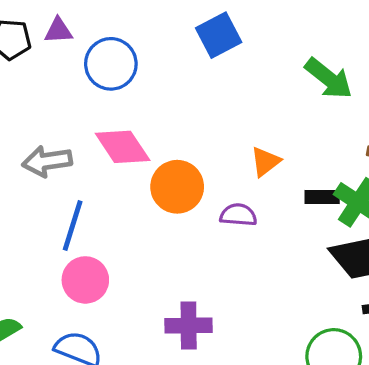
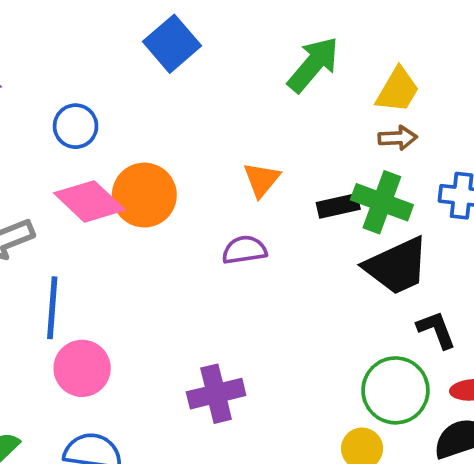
blue circle: (111, 64) -> (76, 126), moved, size x0.7
green arrow: (329, 78) -> (313, 65), turned -75
orange circle: (177, 187) -> (144, 195), moved

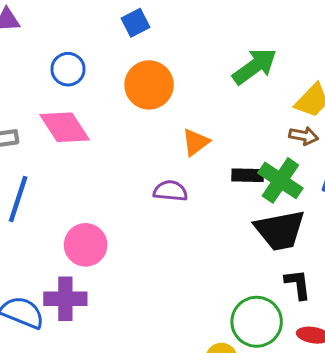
blue square: (172, 44) -> (135, 23), moved, size x0.7
orange circle: (144, 195) -> (149, 85), moved
pink circle: (82, 368) -> (86, 245), moved
purple cross: (216, 394) -> (65, 299), moved

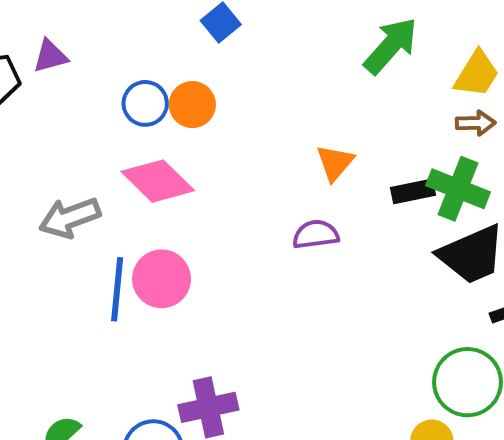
orange circle: (149, 85) -> (192, 105), moved, size x0.7
pink circle: (86, 245) -> (162, 279), moved

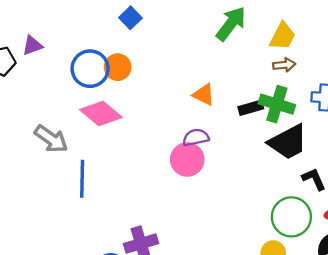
blue circle: (145, 103) -> (90, 69), size x1.4
orange triangle: (335, 163) -> (204, 95), turned -40
gray arrow: (70, 218) -> (51, 139), turned -120
pink circle: (162, 279) -> (187, 159), moved

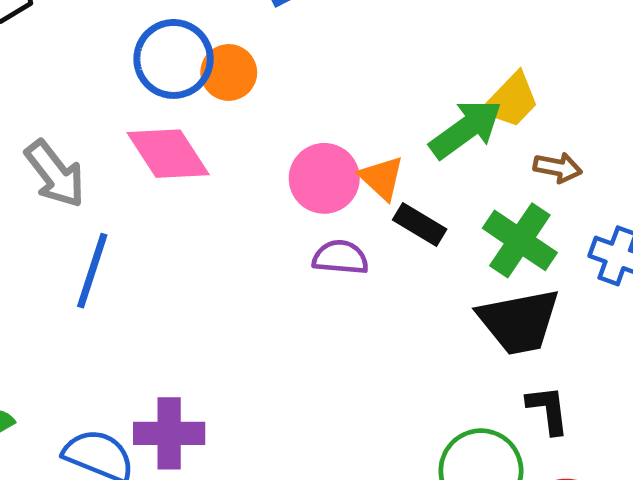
green arrow: (231, 24) -> (466, 129), moved
yellow trapezoid: (283, 36) -> (511, 100), moved
black rectangle: (251, 108) -> (420, 225), moved, turned 30
pink circle: (187, 159) -> (324, 178), moved

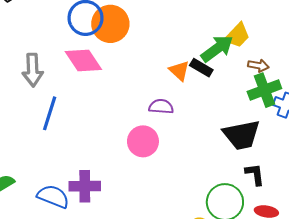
orange circle: (229, 72) -> (110, 24), size x1.5
gray arrow: (55, 174) -> (33, 70), turned 36
pink circle: (324, 178) -> (143, 141), moved
black rectangle: (420, 225) -> (201, 68), moved
green cross: (520, 240) -> (264, 90), moved, turned 36

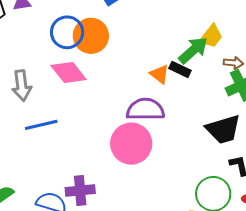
purple semicircle: (161, 107) -> (145, 109), size x1.6
blue line: (50, 113) -> (41, 125), turned 64
pink circle: (143, 141) -> (131, 144), size x1.4

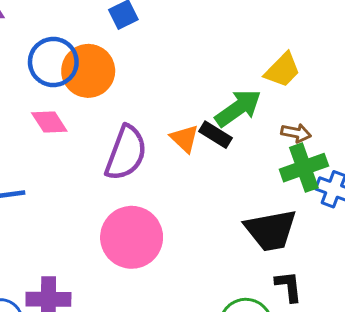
yellow trapezoid: (211, 36) -> (282, 70), moved
pink diamond: (69, 72) -> (49, 122), size x0.7
purple semicircle: (145, 109) -> (126, 153), moved, turned 105

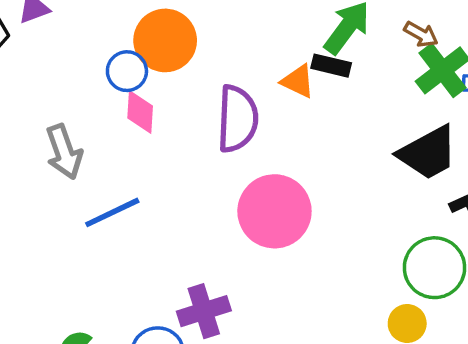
blue circle: (53, 62) -> (127, 71), moved, size x0.7
pink diamond: (49, 122) -> (140, 112), turned 54
brown arrow: (296, 133) -> (421, 34), turned 36

